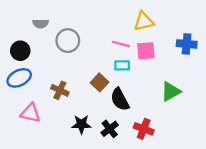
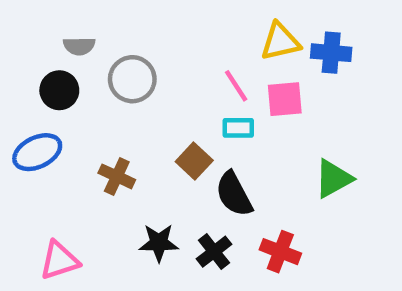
pink line: (121, 44) -> (236, 86), turned 42
blue cross: (187, 44) -> (331, 53), moved
black circle: (20, 51) -> (59, 90), moved
pink triangle: (30, 113) -> (59, 260), moved, turned -30

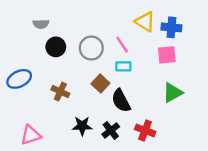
yellow triangle: (280, 42) -> (145, 22), turned 45
gray circle: (132, 79) -> (91, 48), moved
black circle: (59, 90) -> (56, 47), moved
pink square: (285, 99) -> (167, 55), moved

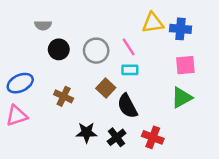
yellow triangle: (145, 22) -> (153, 23), turned -40
pink square: (167, 55) -> (185, 65), moved
pink triangle: (31, 135) -> (17, 116), moved

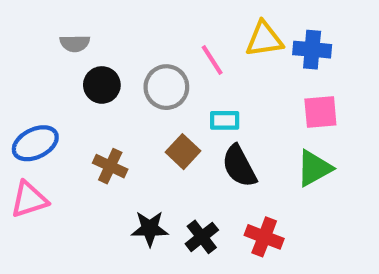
pink line: (129, 47) -> (212, 60), moved
black semicircle: (127, 106) -> (239, 166), moved

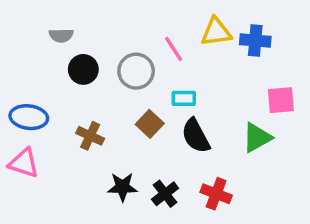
pink square: (320, 112) -> (281, 100), moved
blue ellipse: (35, 143) -> (29, 117), turned 33
pink triangle: (29, 199) -> (24, 163), turned 36

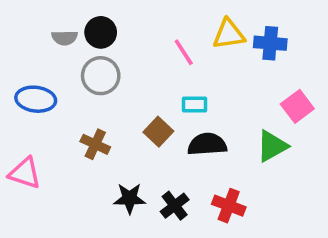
black circle: (83, 69) -> (101, 32), moved
gray circle: (136, 71) -> (101, 76), moved
pink square: (281, 100) -> (297, 106), turned -32
blue ellipse: (29, 117) -> (36, 99), moved
black semicircle: (196, 136) -> (207, 144), turned 114

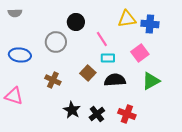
black circle: (101, 32) -> (76, 22), moved
gray semicircle: (65, 38) -> (15, 13), moved
pink line: (184, 52) -> (102, 39), moved
pink square: (297, 106) -> (140, 53), moved
black star: (130, 198) -> (72, 110), turned 30

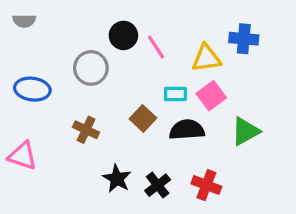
yellow triangle: (127, 19) -> (206, 58), moved
pink line: (102, 39) -> (156, 47), moved
pink square: (140, 53) -> (211, 96), moved

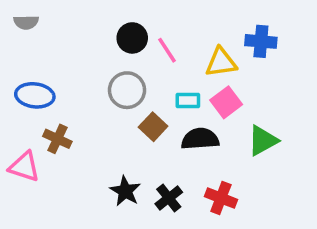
gray circle: (91, 68) -> (127, 90), moved
brown cross: (86, 130) -> (57, 139), moved

